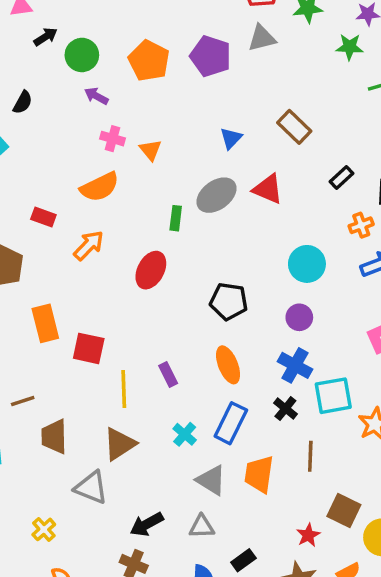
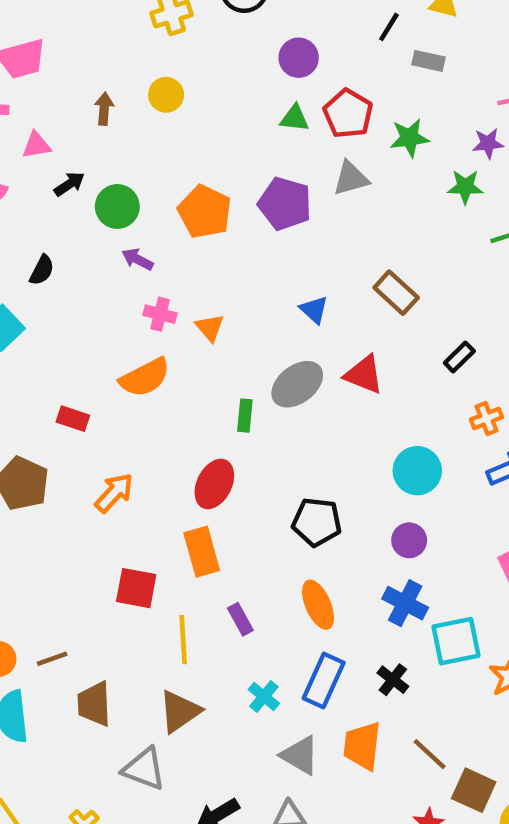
blue triangle: (231, 138) -> (314, 310), turned -30
orange arrow: (89, 245) -> (114, 493), moved
orange rectangle: (45, 323) -> (202, 552), moved
black cross: (285, 409) -> (393, 680), moved
brown line: (310, 456) -> (430, 754), moved, turned -48

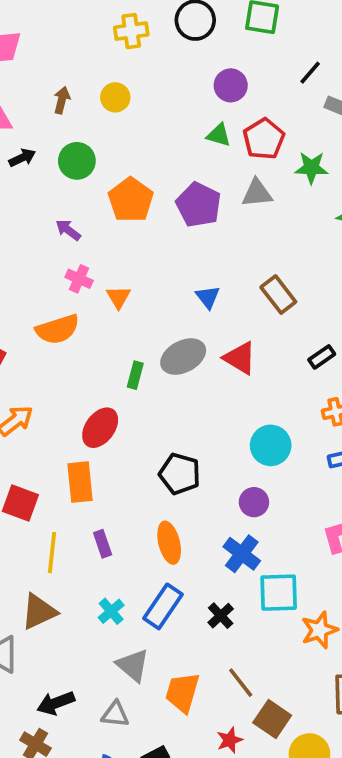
green circle: (117, 206) -> (77, 161), moved
orange trapezoid: (362, 746) -> (182, 692), moved

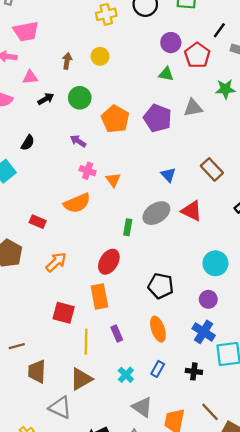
red pentagon: (264, 139) -> (197, 55), moved
blue rectangle: (163, 606) -> (158, 369), size x0.6
black cross: (221, 616) -> (194, 371), turned -35

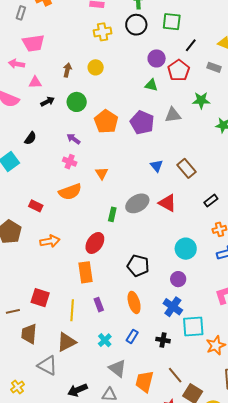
black line: (219, 30) -> (191, 45), moved
pink cross: (88, 171) -> (70, 162), moved
blue triangle: (168, 175) -> (157, 166), moved
orange arrow: (56, 262) -> (50, 241), turned 30
red square: (64, 313) -> (40, 298), moved

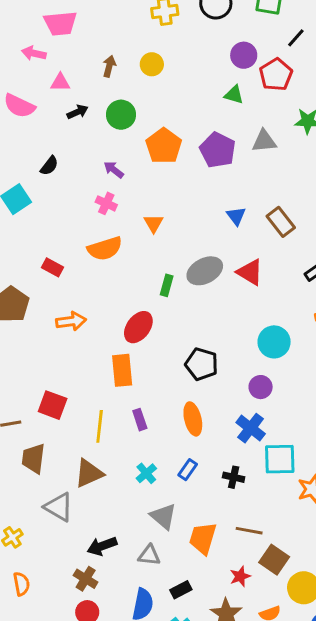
brown line: (175, 375) -> (249, 531), turned -42

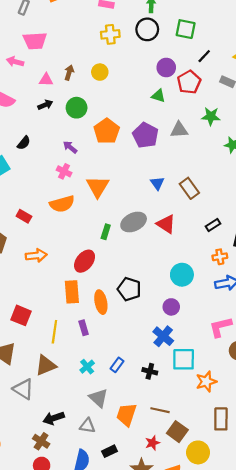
pink triangle: (60, 82) -> (46, 80), moved
orange triangle: (154, 223) -> (98, 187), size x1.6
orange ellipse: (193, 419) -> (101, 302), moved

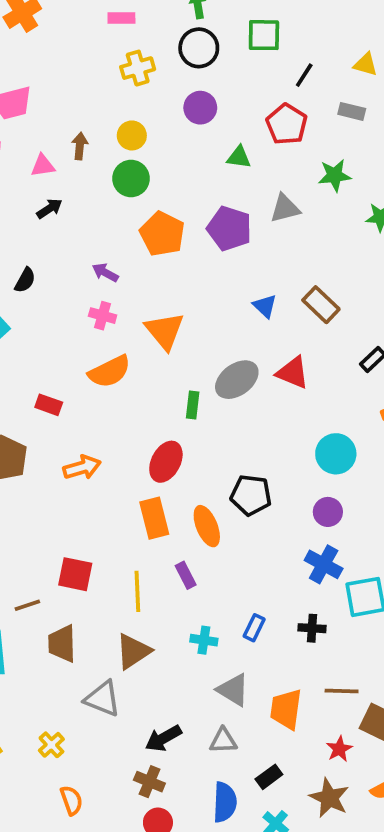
purple circle: (166, 67) -> (200, 108), moved
green circle: (77, 108) -> (131, 178), moved
cyan cross: (87, 367) -> (204, 640), turned -32

